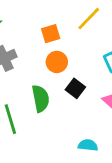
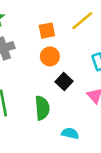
green semicircle: (41, 98) -> (42, 108), moved

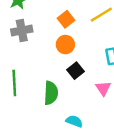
orange square: (47, 31) -> (66, 19), turned -35

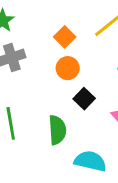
cyan semicircle: (74, 121) -> (90, 161), size x1.5

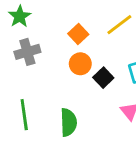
black square: (84, 99) -> (103, 78), moved

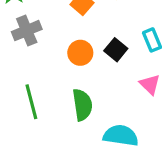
orange circle: (80, 64) -> (80, 53), moved

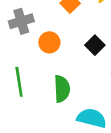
orange circle: (80, 53) -> (49, 42), moved

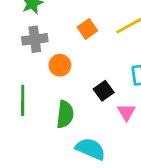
black square: (95, 45) -> (104, 91), moved

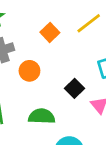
green semicircle: (65, 114) -> (42, 116), turned -85

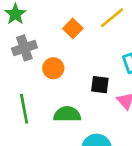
black square: (74, 88) -> (100, 85), turned -36

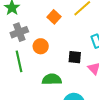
green line: (24, 109) -> (19, 61), moved

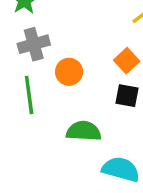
orange square: (54, 17) -> (127, 61), moved

